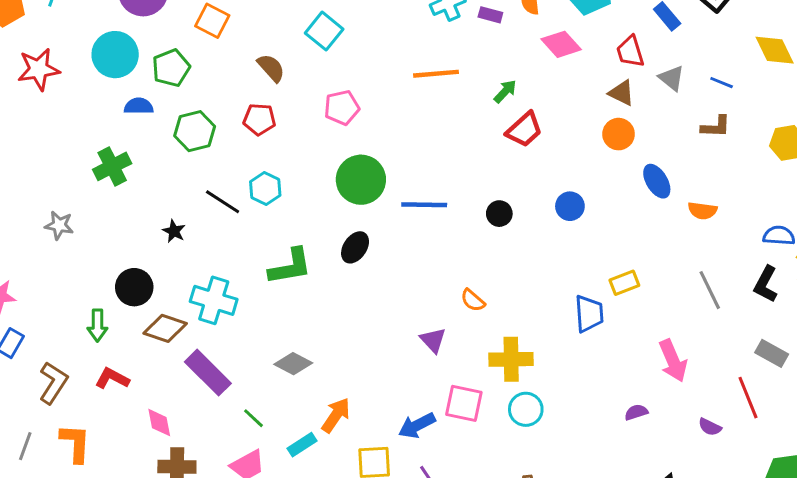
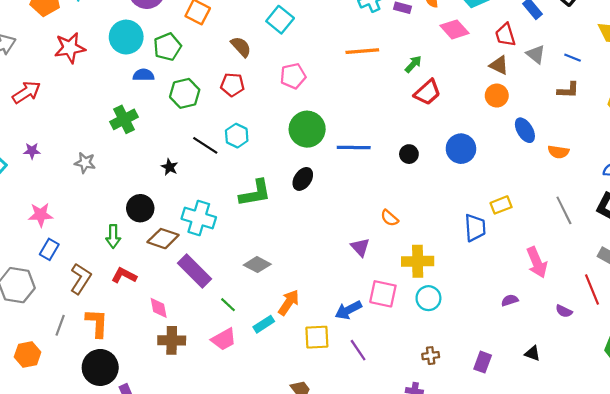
blue circle: (570, 206) -> (461, 149), size x1.4

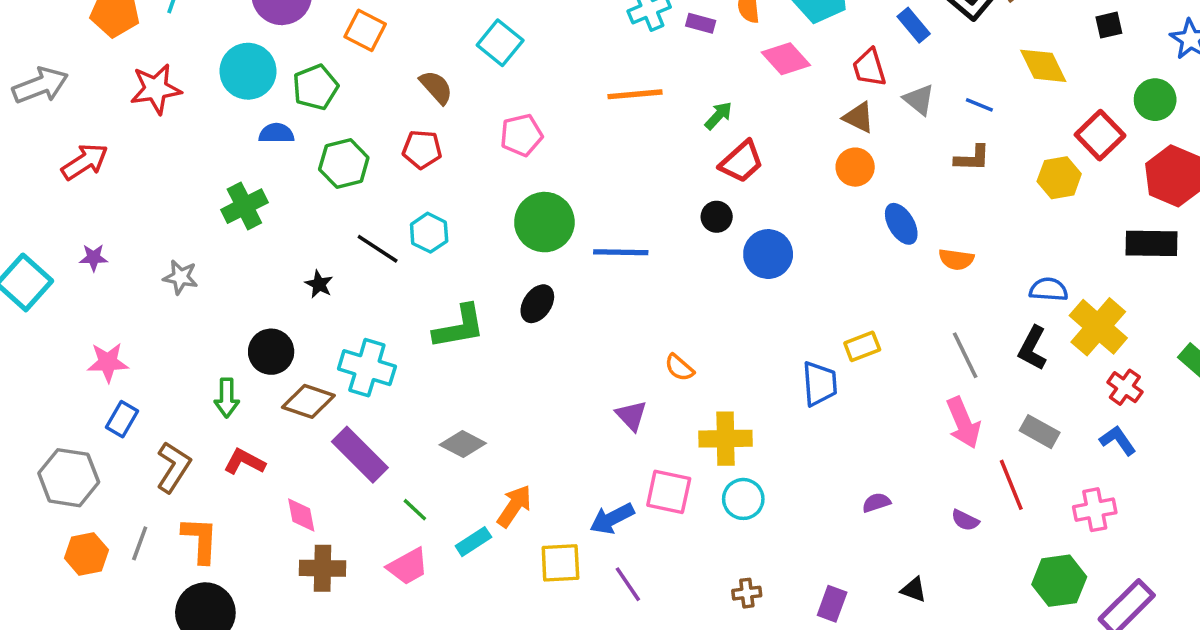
blue circle: (461, 149) -> (768, 254), moved
black circle: (409, 154) -> (717, 217), moved
pink arrow: (537, 262) -> (963, 423), moved
orange hexagon: (28, 354) -> (86, 554), moved

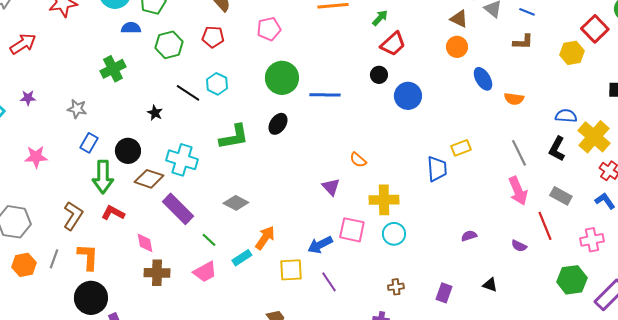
green arrow: (227, 398) -> (103, 177), size x1.5
blue rectangle: (122, 419) -> (89, 143), moved

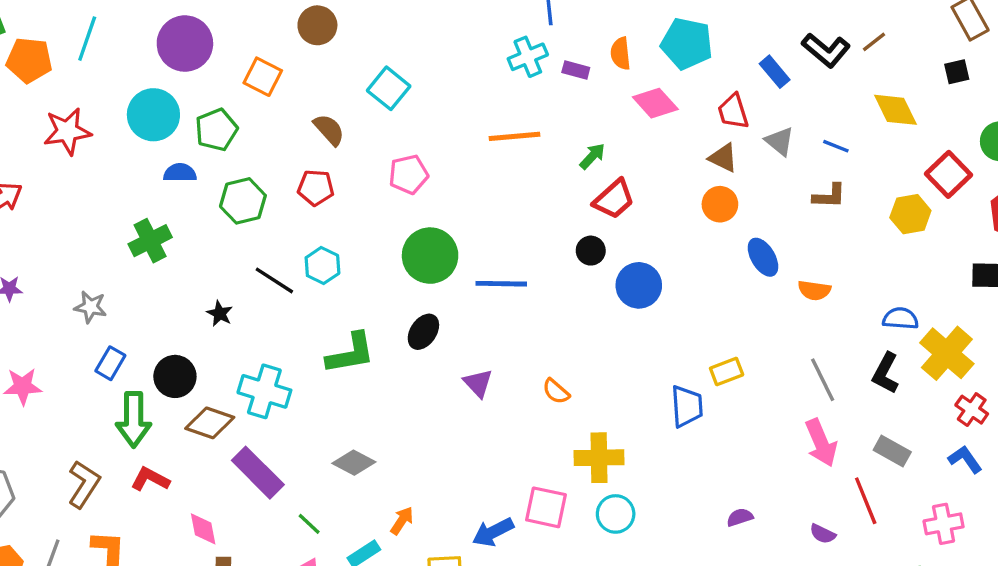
purple triangle: (331, 187) -> (478, 383), moved
orange arrow: (265, 238) -> (402, 521), size x0.7

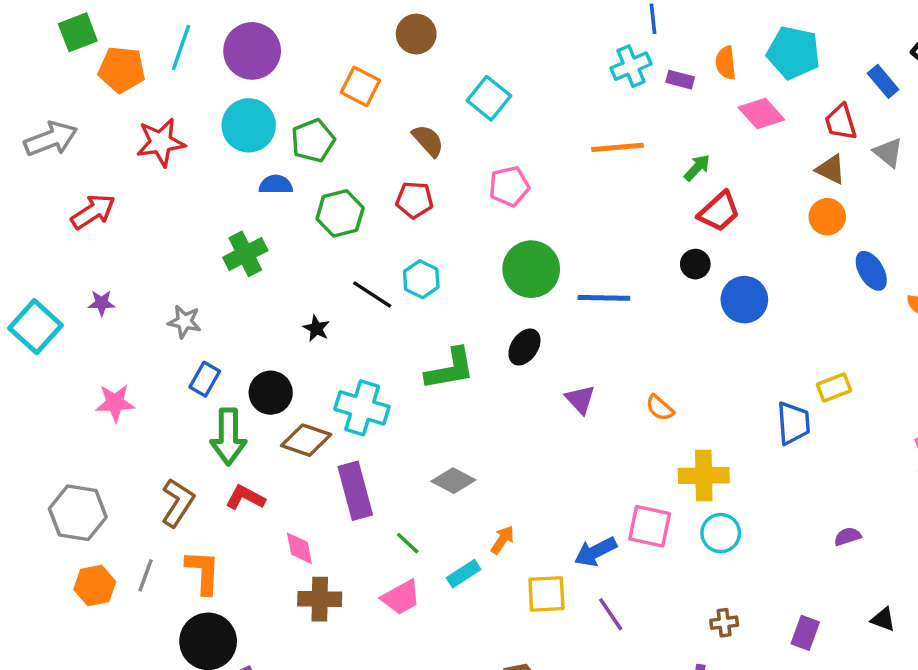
purple circle: (185, 44) -> (252, 51), moved
purple rectangle: (258, 473) -> (355, 491), turned 30

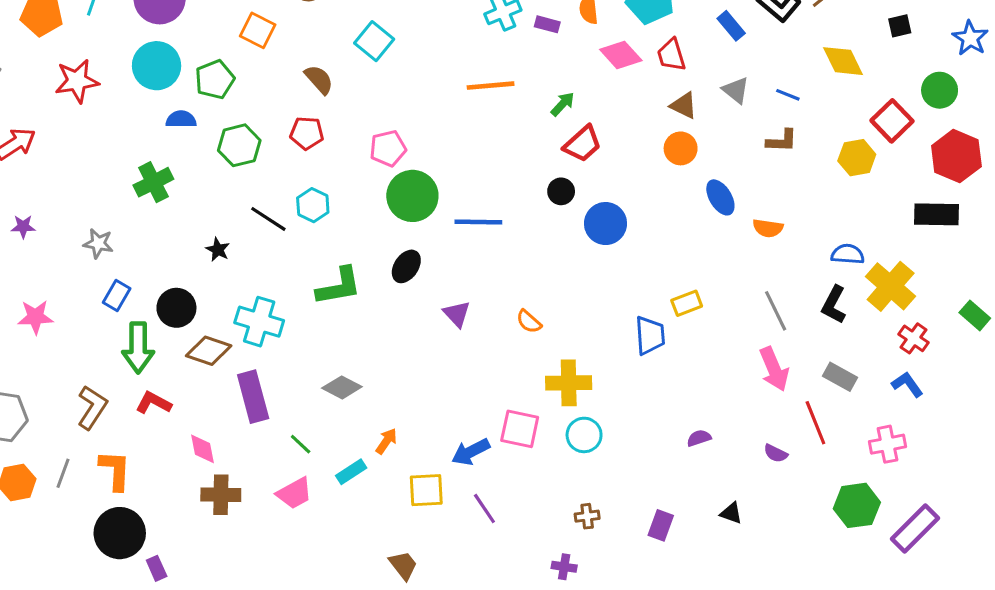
red trapezoid: (841, 122) -> (671, 55), moved
pink pentagon: (509, 186) -> (388, 148), moved

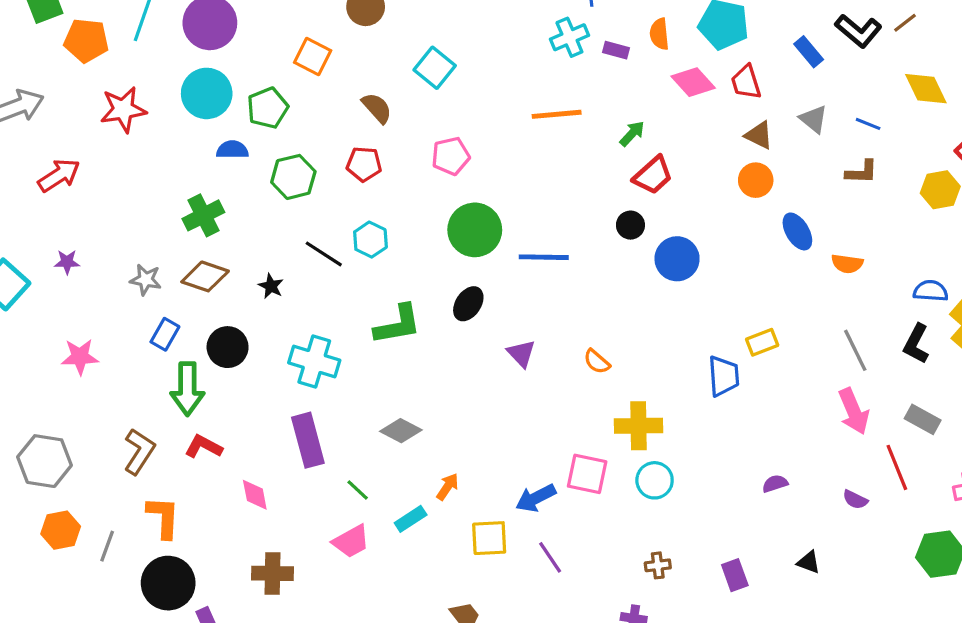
pink pentagon: (388, 148) -> (451, 156), moved
brown diamond: (209, 351) -> (205, 276), moved
gray line: (63, 473) -> (107, 546), moved
brown cross: (221, 495) -> (272, 573), moved
purple rectangle: (661, 525) -> (735, 575), turned -40

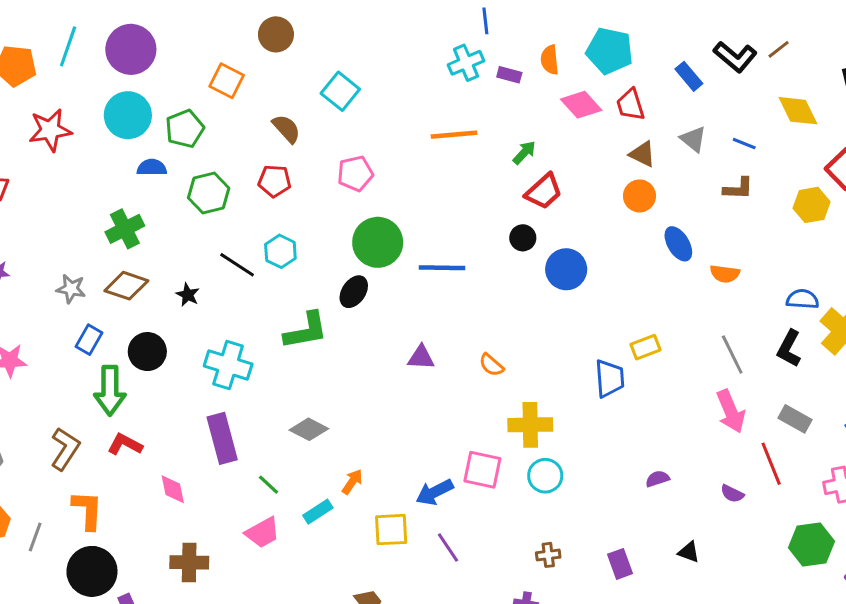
black ellipse: (468, 304) -> (354, 292), moved
purple triangle: (521, 353) -> (421, 358), turned -44

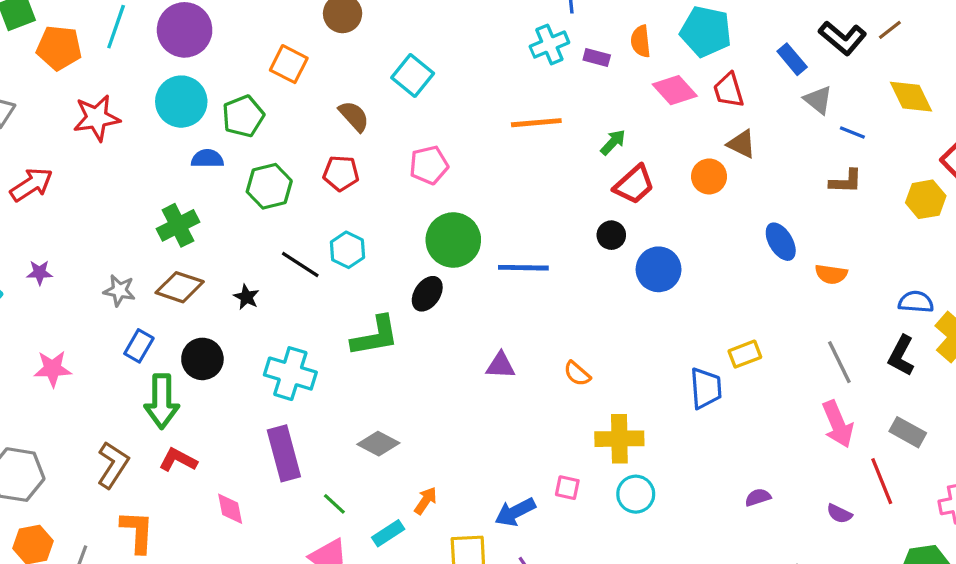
gray triangle: (693, 139) -> (818, 100), moved
orange circle: (639, 196) -> (709, 176), moved
pink square: (482, 470) -> (567, 488), size x0.6

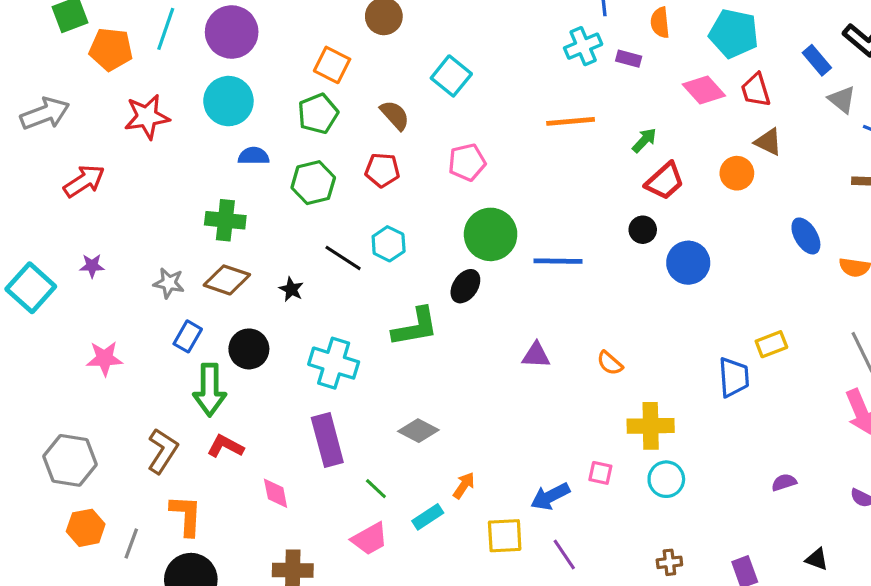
orange semicircle: (641, 41) -> (660, 23), moved
green pentagon: (243, 116) -> (318, 114), moved
green cross: (178, 225) -> (225, 220), turned 33

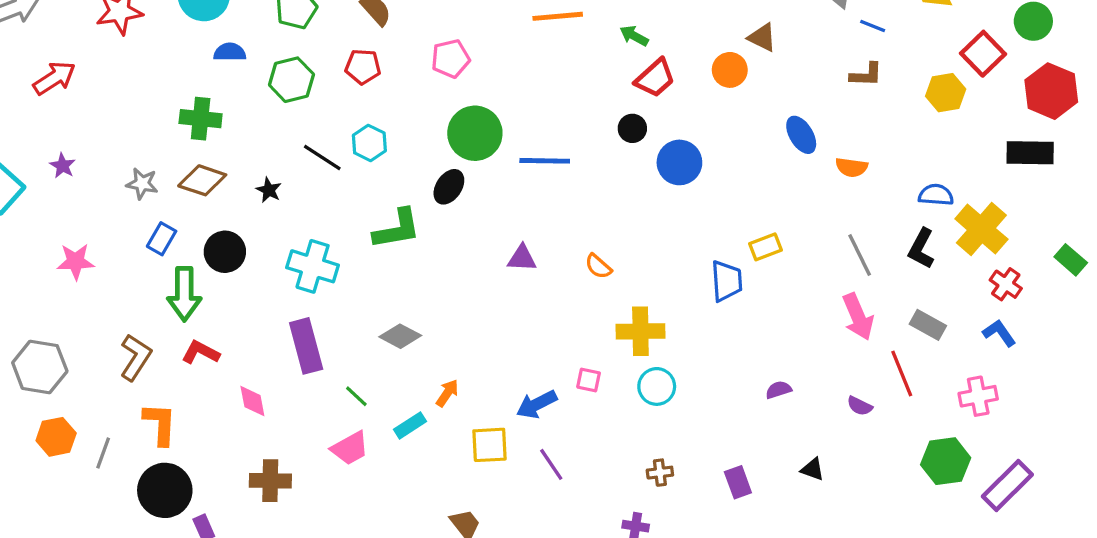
green arrow: (644, 140) -> (634, 36), turned -104
purple star: (92, 266) -> (63, 166), turned 30

